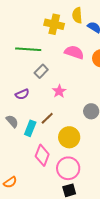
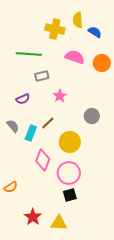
gray rectangle: (41, 71) -> (42, 76), turned 32

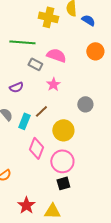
pink semicircle: (75, 57) -> (56, 55), moved
gray rectangle: (42, 76) -> (35, 64), turned 40

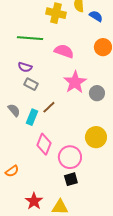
gray rectangle: (35, 64) -> (31, 84), moved
pink star: (53, 84) -> (75, 82), moved, size x1.6
purple semicircle: (16, 87) -> (25, 67), moved, turned 40
gray circle: (85, 104) -> (97, 93), moved
yellow circle: (63, 130) -> (96, 137), moved

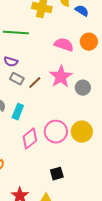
pink semicircle: (64, 51) -> (64, 45), moved
brown line: (49, 107) -> (35, 83), moved
pink diamond: (44, 144) -> (30, 139), turned 30
pink circle: (70, 157) -> (56, 132), moved

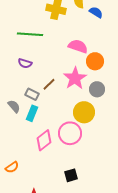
orange circle: (89, 42) -> (95, 61), moved
gray rectangle: (17, 79) -> (32, 94), moved
yellow circle: (82, 132) -> (84, 112), moved

